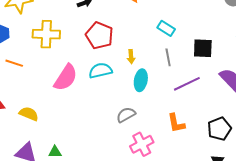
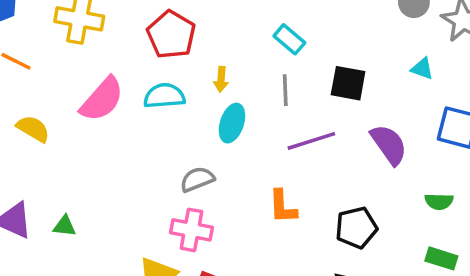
yellow semicircle: (29, 114) -> (33, 129), moved
pink cross: (142, 144) -> (191, 230), moved, turned 30

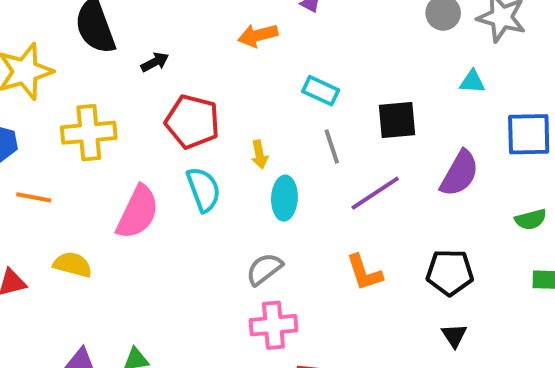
cyan semicircle: (164, 96) -> (204, 189), turned 90
purple semicircle: (389, 144) -> (459, 173), turned 81
black pentagon: (356, 228) -> (450, 272), turned 30

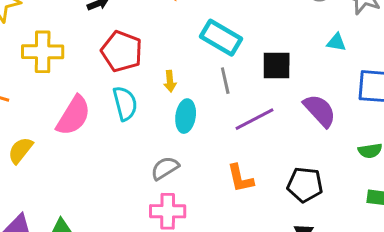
cyan rectangle: (321, 91) -> (221, 38), size x1.5
purple semicircle: (459, 173) -> (320, 111), turned -78
yellow semicircle: (73, 265) -> (20, 150), turned -72

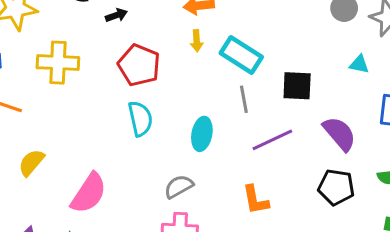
yellow arrow: (170, 81) -> (197, 41), moved
pink semicircle: (74, 116) -> (89, 193), moved
black pentagon: (305, 185) -> (336, 187), moved

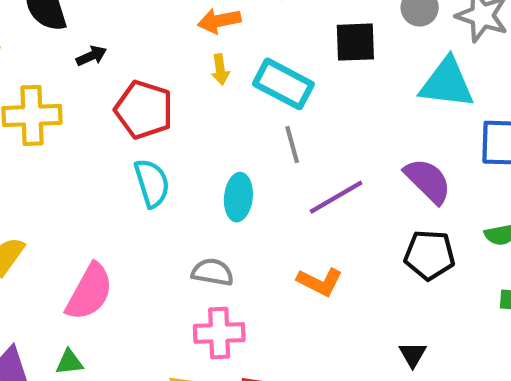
black arrow: (116, 15) -> (91, 56), moved
cyan triangle: (359, 64) -> (447, 83), size x2.0
black square: (297, 86) -> (355, 42), moved
gray semicircle: (179, 186) -> (213, 272), turned 44
orange L-shape: (256, 200) -> (320, 282), turned -48

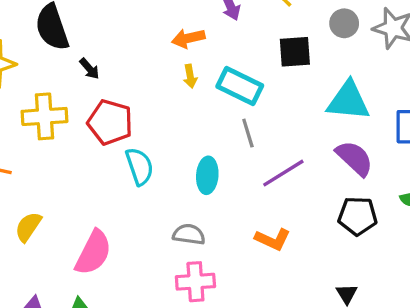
black arrow: (91, 56) -> (89, 69), turned 75
cyan triangle: (447, 83) -> (348, 101), moved
red pentagon: (144, 110) -> (110, 122), moved

